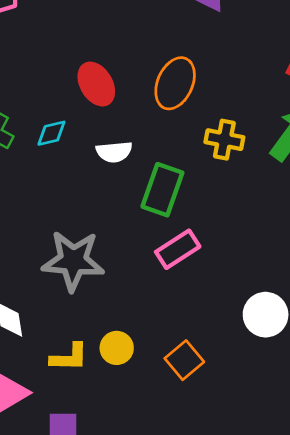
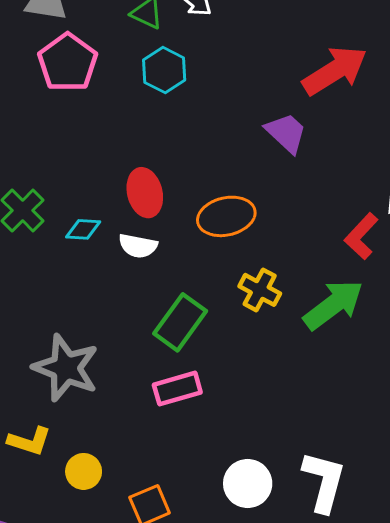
orange ellipse: (175, 83) -> (226, 216), turned 36
white semicircle: (114, 152) -> (138, 246), moved
yellow L-shape: (69, 357) -> (29, 441), moved

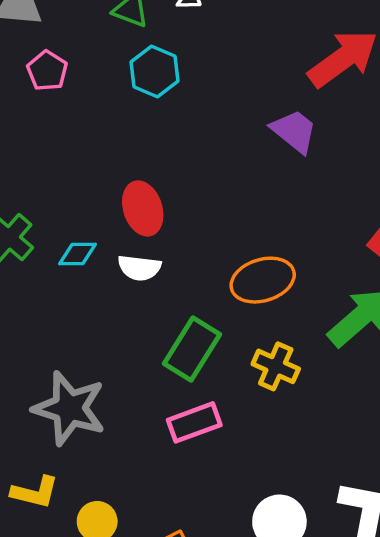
pink pentagon: (68, 63) -> (47, 71), size x0.6
orange ellipse: (226, 216) -> (263, 280), moved
yellow cross: (260, 290) -> (276, 366), moved

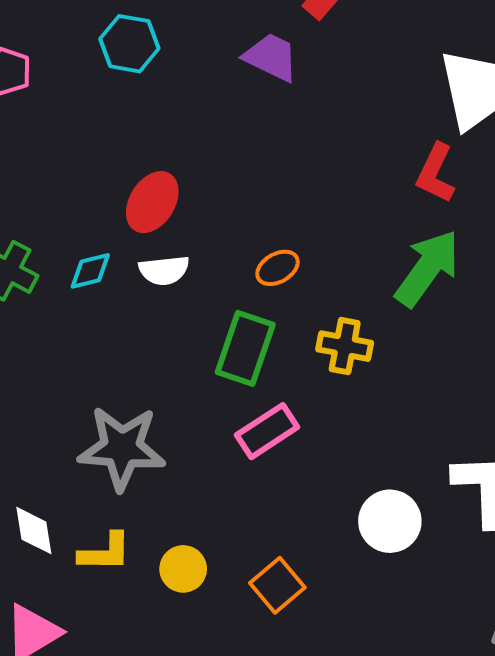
purple trapezoid: (294, 131) -> (271, 57), moved
red ellipse: (143, 208) -> (152, 202), turned 63
orange ellipse: (263, 280) -> (278, 268), moved, size x0.6

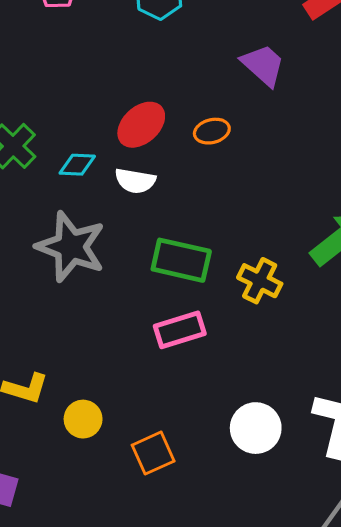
purple trapezoid: (271, 57) -> (263, 65), moved
orange ellipse: (278, 268) -> (212, 131), moved
green rectangle: (245, 348) -> (181, 260), turned 68
gray star: (122, 448) -> (71, 247), moved

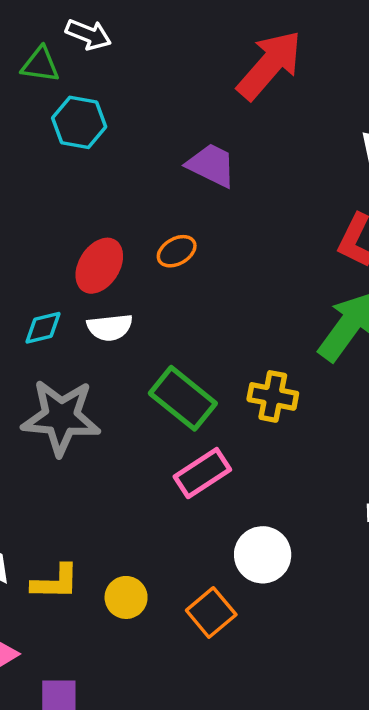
green rectangle: (181, 260) -> (183, 398), turned 42
white circle: (256, 428) -> (263, 555), moved

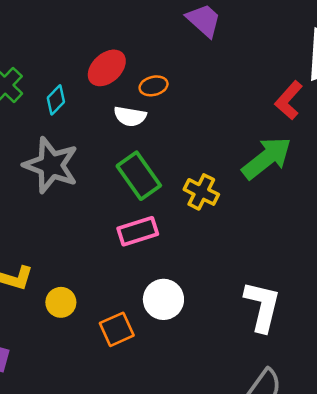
orange ellipse: (177, 251) -> (154, 86), moved
white semicircle: (110, 327) -> (130, 116), moved
cyan diamond: (43, 328) -> (56, 100), turned -48

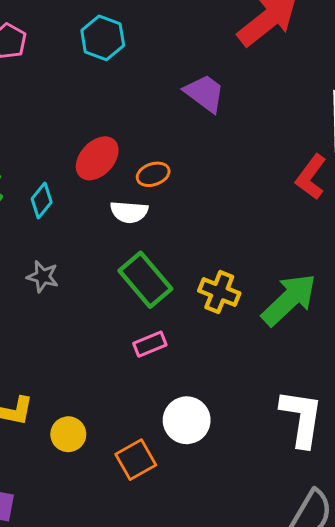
green arrow: (267, 158) -> (289, 300), moved
gray star: (51, 165) -> (43, 277), size x0.5
pink rectangle: (138, 231) -> (150, 344), size x0.7

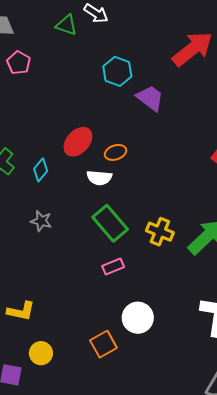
cyan hexagon: (103, 38) -> (117, 71), moved
yellow circle: (68, 434) -> (41, 353), moved

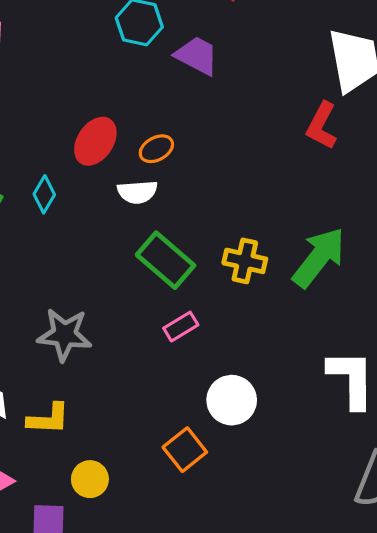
gray star: (41, 221) -> (64, 335), moved, size x1.6

